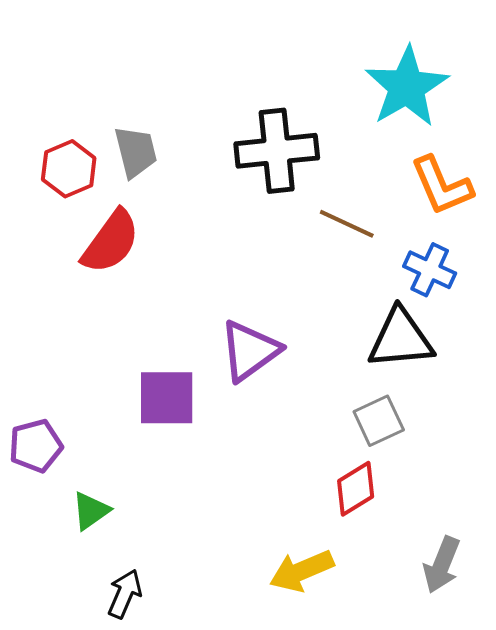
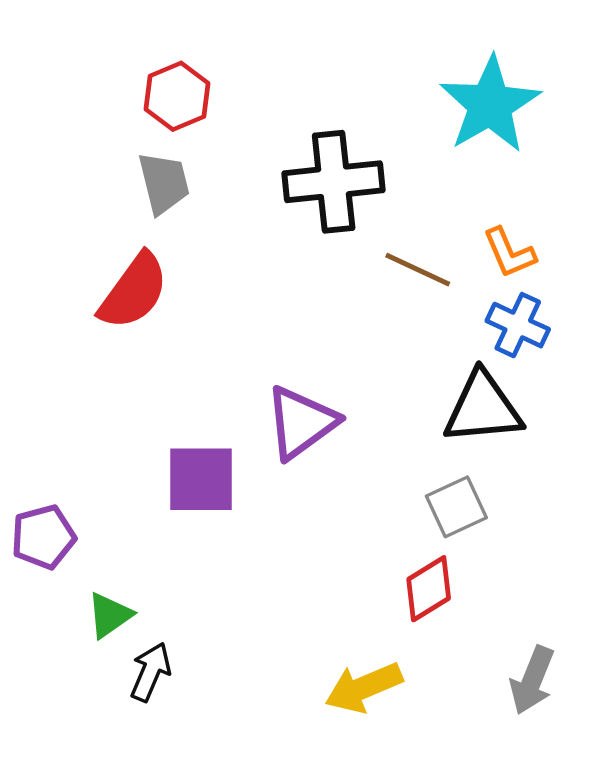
red hexagon: (69, 169) -> (177, 96), moved
orange L-shape: (442, 186) -> (509, 253), moved, size x0.7
black arrow: (125, 594) -> (151, 672), moved

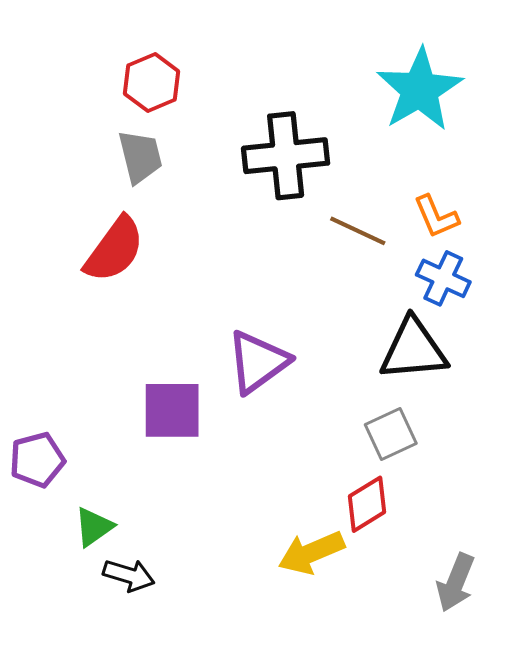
black arrow: (151, 672) -> (129, 575), turned 84
yellow arrow: (364, 687) -> (311, 553), moved

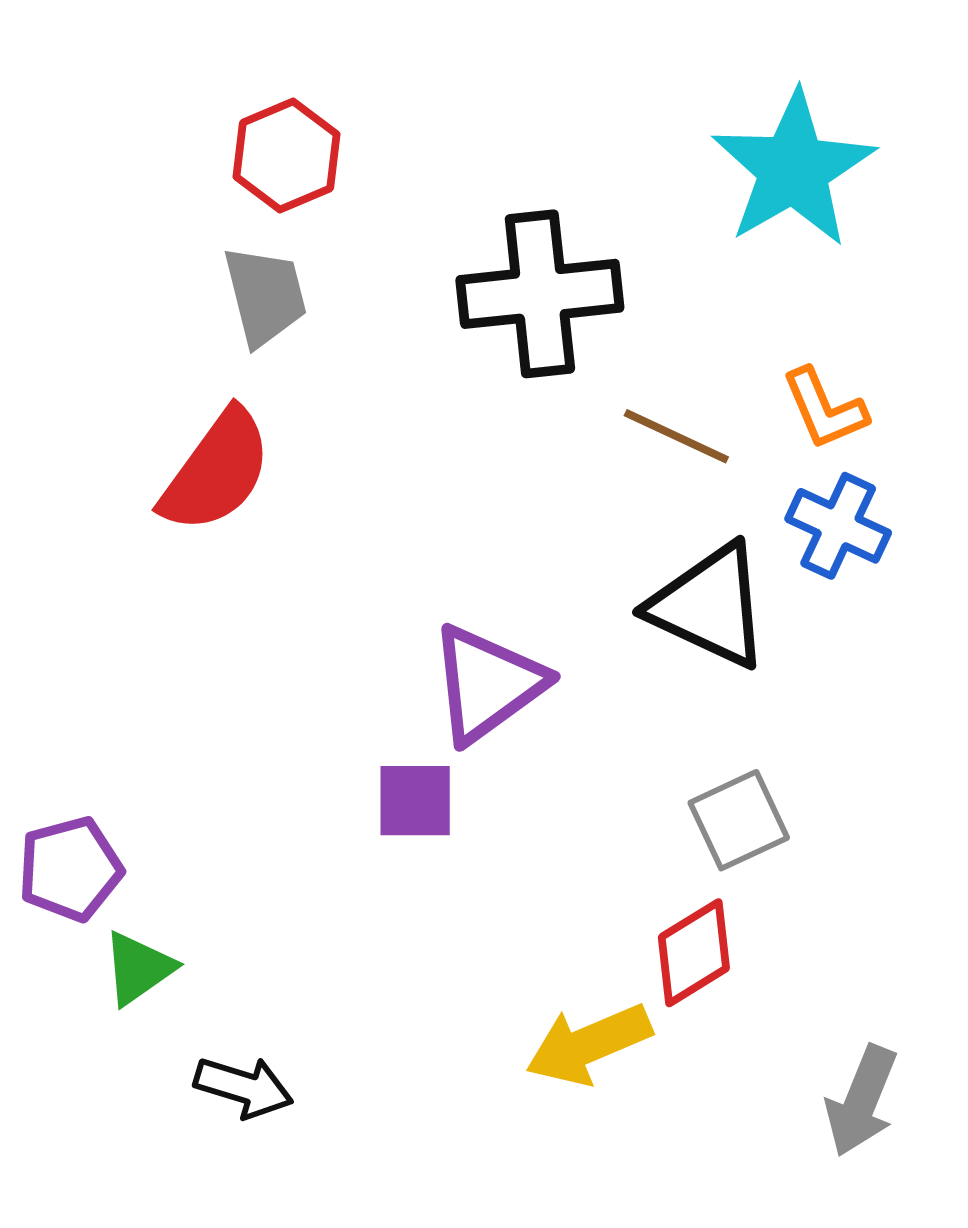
black triangle: (413, 350) -> (709, 606), moved, turned 30
purple square: (172, 410) -> (415, 801), moved, size x0.7
green triangle: (94, 527) -> (138, 968), moved

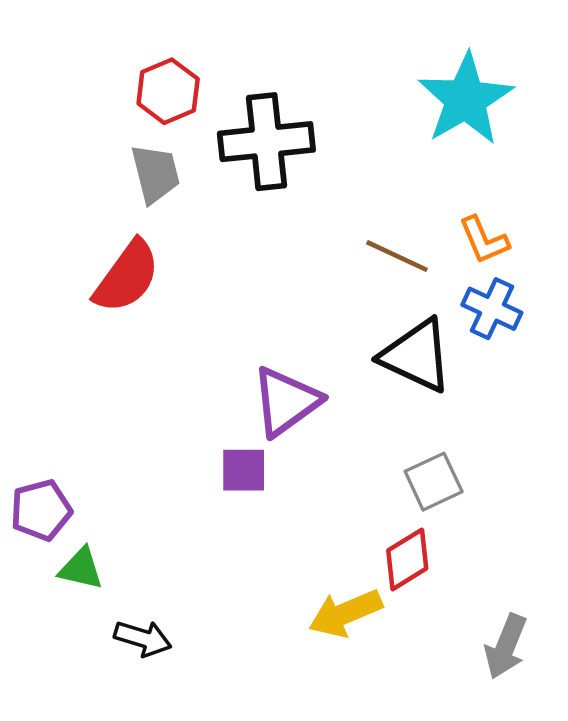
black cross: (540, 294) -> (266, 142), moved
green triangle: (138, 968) -> (81, 569), turned 48

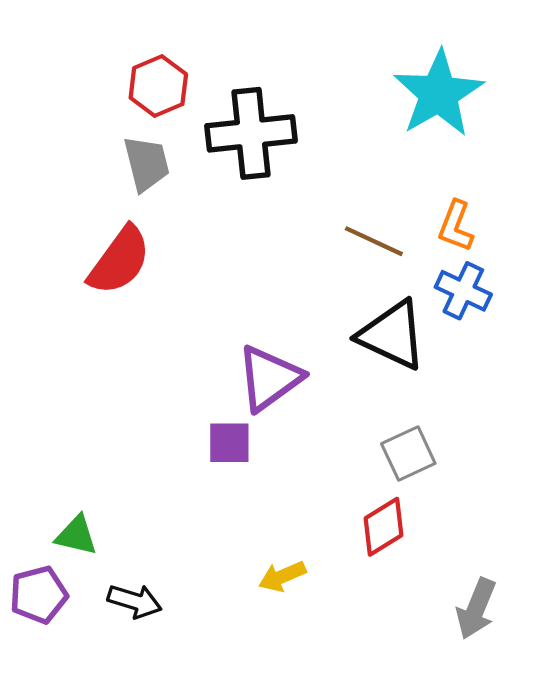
orange L-shape: (484, 240) -> (456, 226), turned 44
purple pentagon: (41, 510) -> (39, 595), moved
yellow arrow: (345, 613) -> (282, 576), moved, size x0.7

